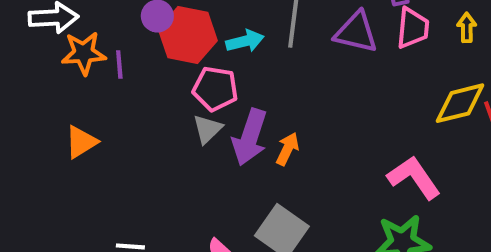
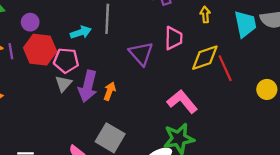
pink trapezoid: (413, 28) -> (173, 38), moved
purple triangle: (356, 32) -> (141, 54), moved, turned 40
red hexagon: (188, 35) -> (40, 50), moved

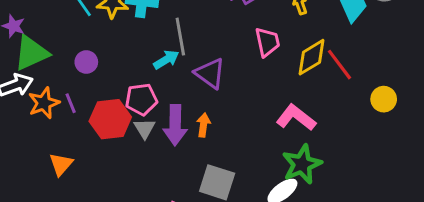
cyan arrow: (81, 32) -> (166, 60), moved
red hexagon: (40, 50) -> (110, 119), moved
purple triangle: (141, 54) -> (210, 73), moved
yellow circle: (267, 89) -> (384, 99), moved

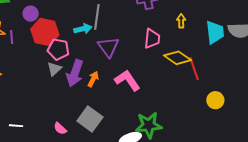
yellow diamond: (312, 57) -> (177, 58), turned 48
pink L-shape: (296, 118) -> (127, 80), moved
red hexagon: (110, 119) -> (45, 32), moved

